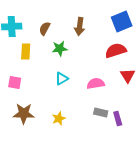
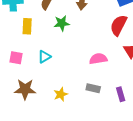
red semicircle: (116, 51) -> (119, 25), turned -45
cyan triangle: (62, 79) -> (44, 57), moved
gray rectangle: (101, 113) -> (93, 88), moved

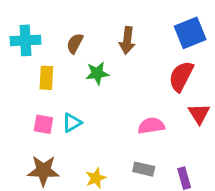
pink square: (16, 58) -> (43, 124), moved

